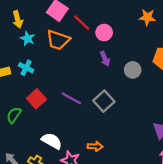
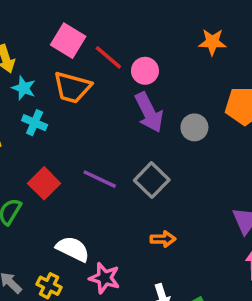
purple arrow: (105, 59) -> (149, 112), size x1.6
cyan cross: (26, 68) -> (35, 123), moved
orange arrow: (95, 146) -> (163, 239), moved

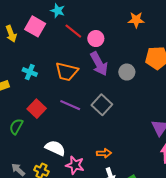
pink square: (68, 41) -> (35, 26), moved
orange trapezoid: (72, 87) -> (67, 71), moved
cyan star: (24, 88) -> (58, 11), moved
orange arrow: (163, 239) -> (104, 153), moved

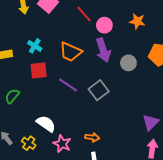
orange star: (136, 20) -> (137, 21), moved
red square: (37, 109) -> (39, 70), moved, turned 30

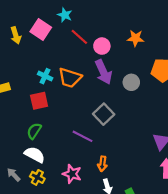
cyan cross: (35, 46) -> (45, 76), moved
purple line: (68, 85) -> (83, 136), moved
green semicircle: (12, 96) -> (34, 131), moved
white semicircle: (46, 124) -> (35, 155), moved
orange arrow: (92, 137) -> (102, 164), turned 96

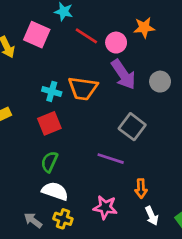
orange star: (136, 38) -> (144, 28), moved

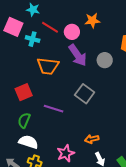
cyan cross: (52, 91) -> (33, 39), moved
purple line: (111, 159) -> (54, 109), moved
orange arrow: (141, 189) -> (92, 139), turned 80
pink star: (105, 207) -> (66, 153), turned -30

